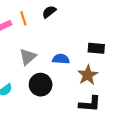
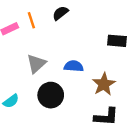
black rectangle: (96, 48) -> (117, 41), moved

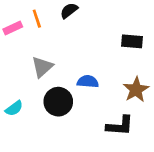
blue semicircle: (74, 66) -> (88, 82), moved
brown star: (104, 84) -> (136, 90), moved

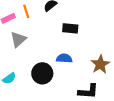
black rectangle: (132, 41) -> (70, 28), moved
gray triangle: (42, 67) -> (18, 39), moved

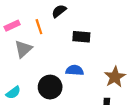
orange line: (26, 11) -> (39, 27), moved

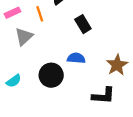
black rectangle: (81, 37) -> (83, 24), turned 54

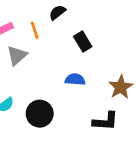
black circle: (51, 75) -> (40, 114), moved

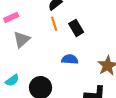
orange line: (35, 30) -> (54, 24), moved

